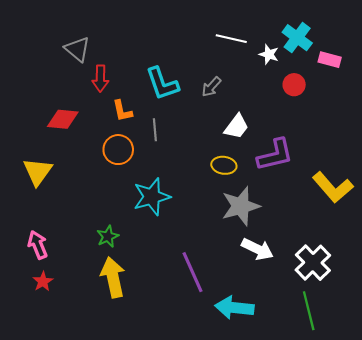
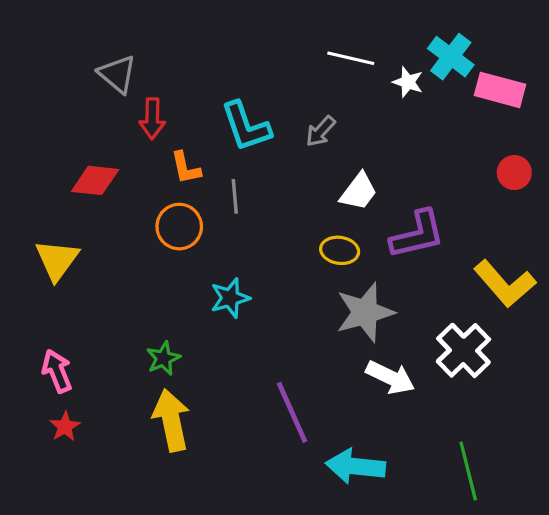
pink rectangle: (330, 60) -> (500, 90), size x1.4
red circle: (294, 85) -> (514, 173), moved
cyan star: (152, 197) -> (230, 298), size x0.7
white cross: (313, 263) -> (463, 350), moved

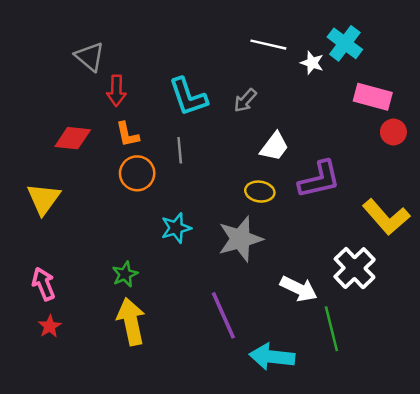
pink rectangle: (500, 90) -> (373, 97), moved
orange L-shape: (186, 168) -> (127, 134), moved
gray star: (365, 312) -> (240, 239), moved
green line: (468, 471) -> (331, 329), moved

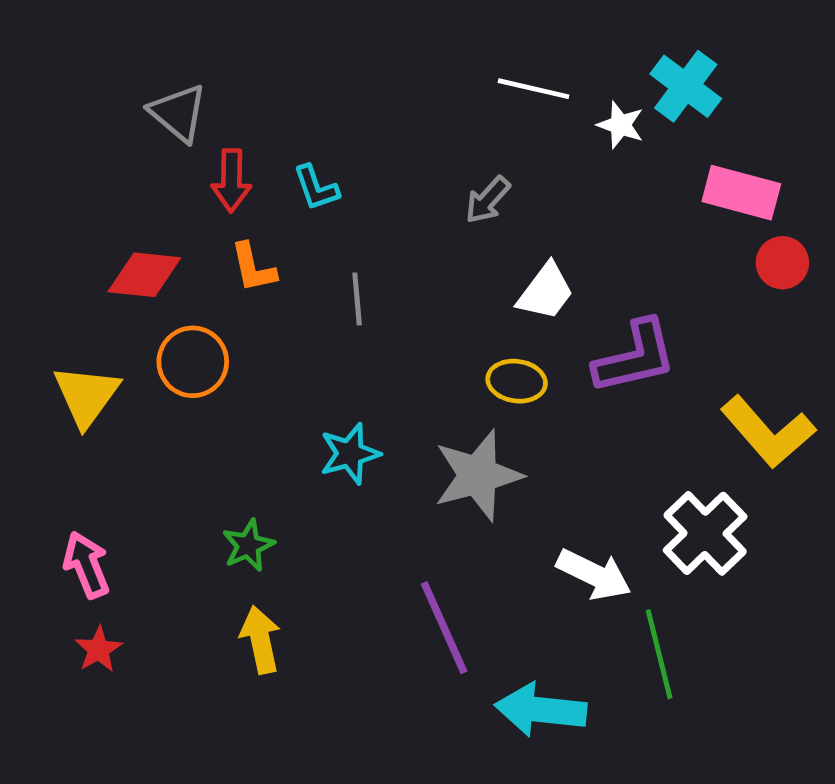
cyan L-shape: (188, 97) -> (316, 188), moved, size x0.6
orange circle: (137, 173) -> (193, 362), moved
yellow arrow: (131, 322) -> (260, 640), size x0.7

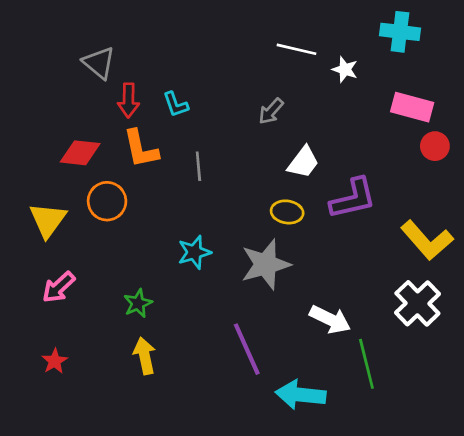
cyan cross: (686, 86) -> (400, 32), moved, turned -30
orange L-shape: (253, 268) -> (141, 149), size x1.4
white cross: (705, 533) -> (417, 303), moved
pink arrow: (86, 565) -> (59, 287), moved, turned -111

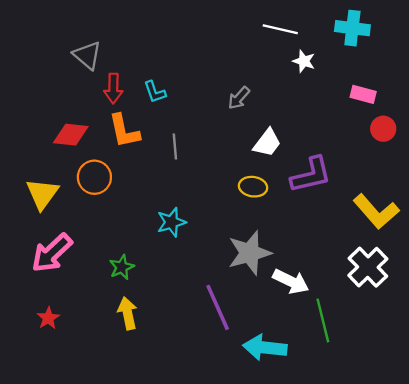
white line: (297, 49) -> (280, 29), moved
pink rectangle: (412, 107) -> (363, 94), size x0.7
gray star: (266, 264) -> (249, 253), moved
pink arrow: (59, 287) -> (52, 253), size x1.4

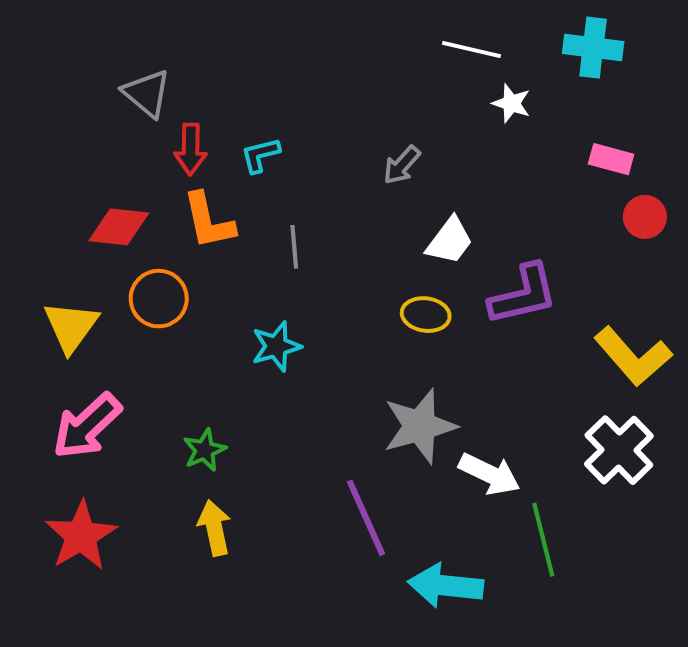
cyan L-shape: (155, 92) -> (260, 155), turned 95
cyan star: (171, 222) -> (276, 346), moved
red star: (48, 318) -> (81, 536), size x1.8

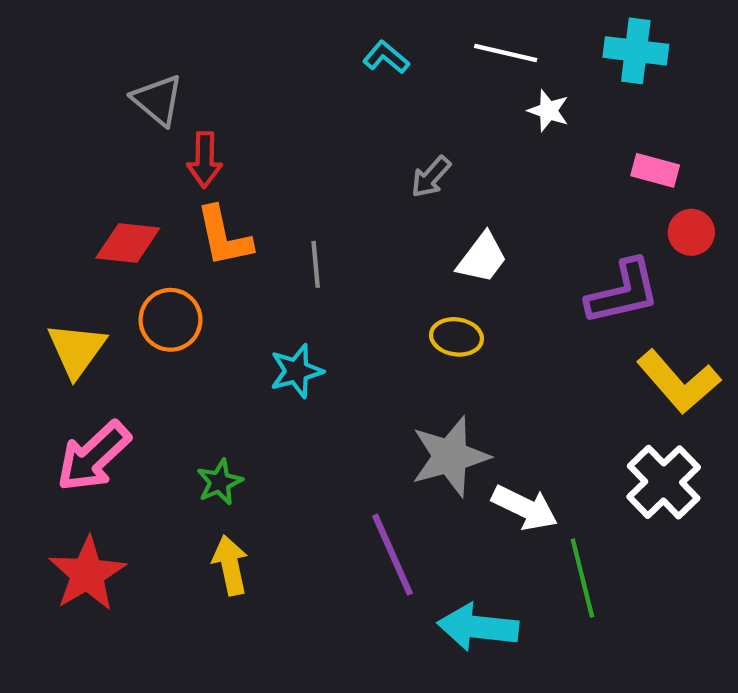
cyan L-shape: (260, 155) -> (386, 57), moved, turned 54
purple L-shape: (523, 295) -> (623, 292), moved

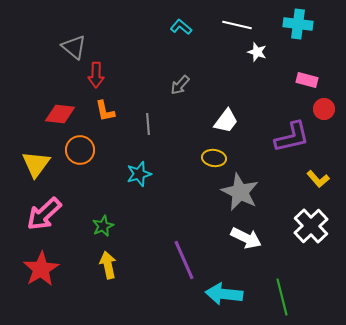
gray arrow: (431, 177) -> (180, 85), moved
orange L-shape: (224, 237) -> (105, 111), size x0.7
yellow L-shape: (679, 382) -> (318, 179), size x0.6
gray star: (450, 456) -> (240, 192), moved, turned -30
green line: (582, 578) -> (282, 297), moved

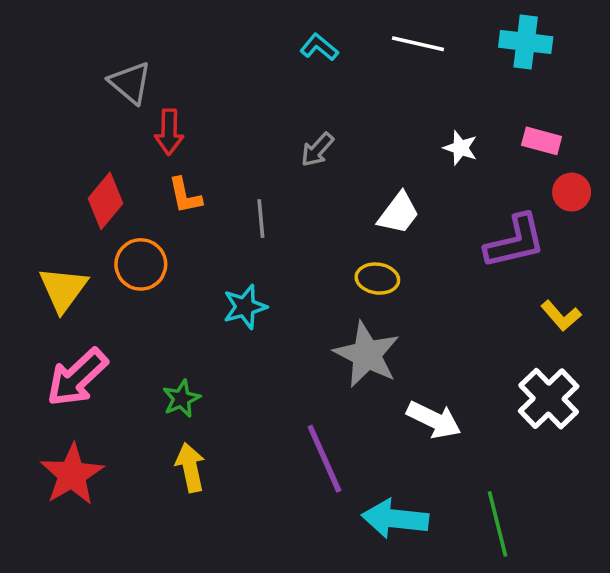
white star: (257, 52) -> (460, 148), moved
red diamond: (60, 114) -> (105, 201), turned -56
gray star: (240, 192) -> (367, 354), moved

